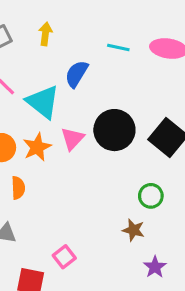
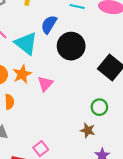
black circle: (114, 130) -> (71, 46), moved
pink triangle: (73, 139) -> (45, 84), moved

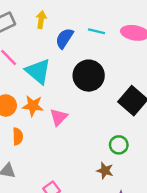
blue semicircle: (49, 24) -> (64, 38), moved
orange star: (22, 74) -> (33, 106), turned 30

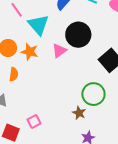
pink triangle: (59, 117) -> (59, 51), moved
green circle: (119, 145) -> (93, 94), size x1.5

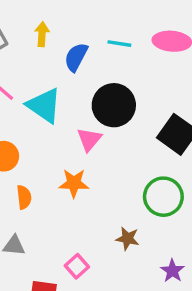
orange star: (30, 52) -> (74, 183), moved
brown star: (79, 113) -> (127, 239), moved

